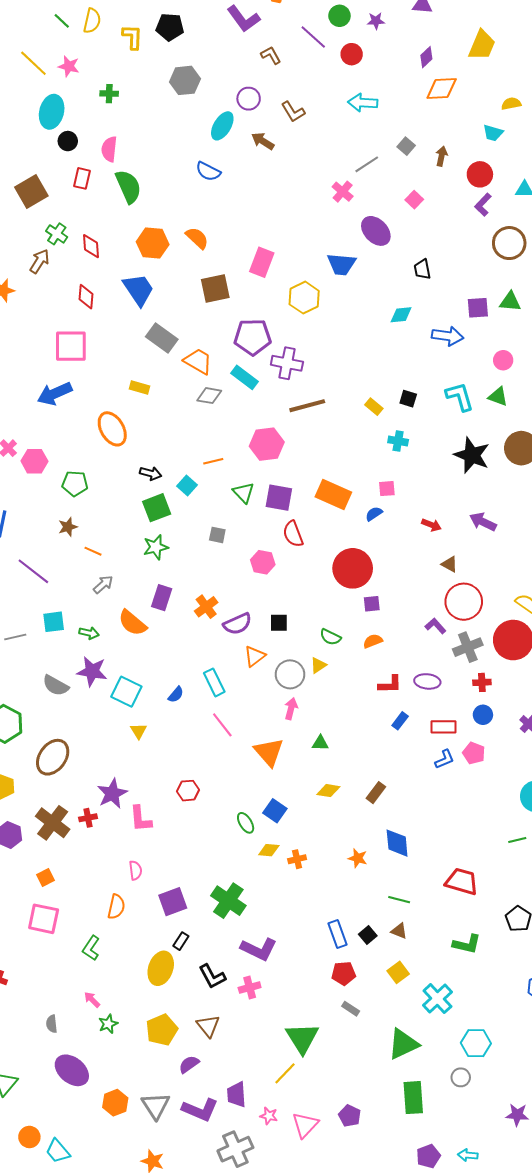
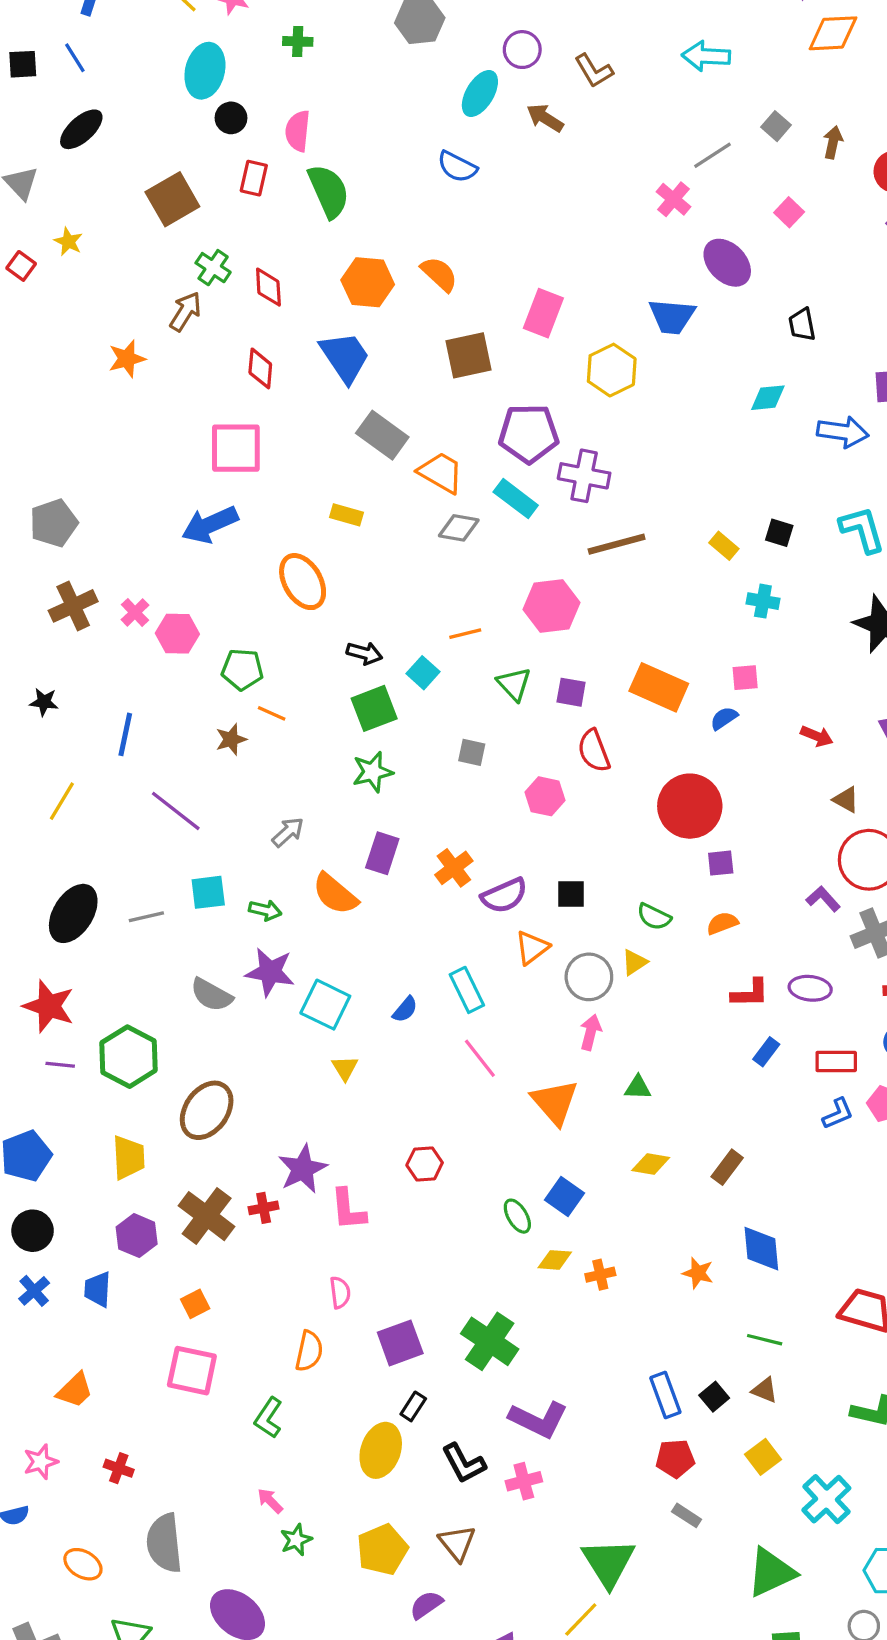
purple square: (279, 498) -> (571, 692), size x0.7
orange line: (93, 551) -> (272, 713), moved
gray semicircle: (52, 1024) -> (164, 1543), moved, size x2.0

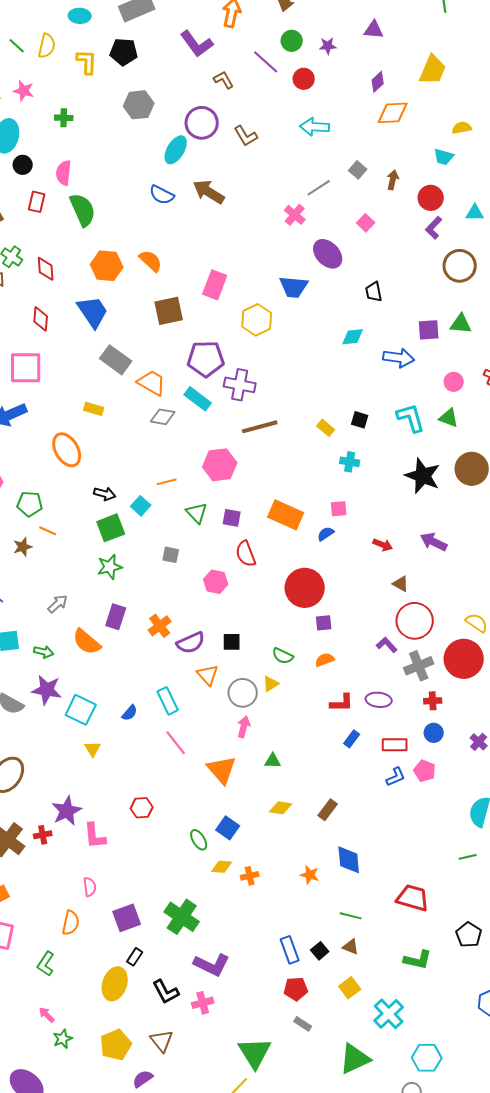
purple circle: (522, 50) -> (202, 123), size x1.4
brown arrow: (545, 118) -> (209, 192), moved, size x1.4
orange triangle: (532, 948) -> (208, 675), turned -35

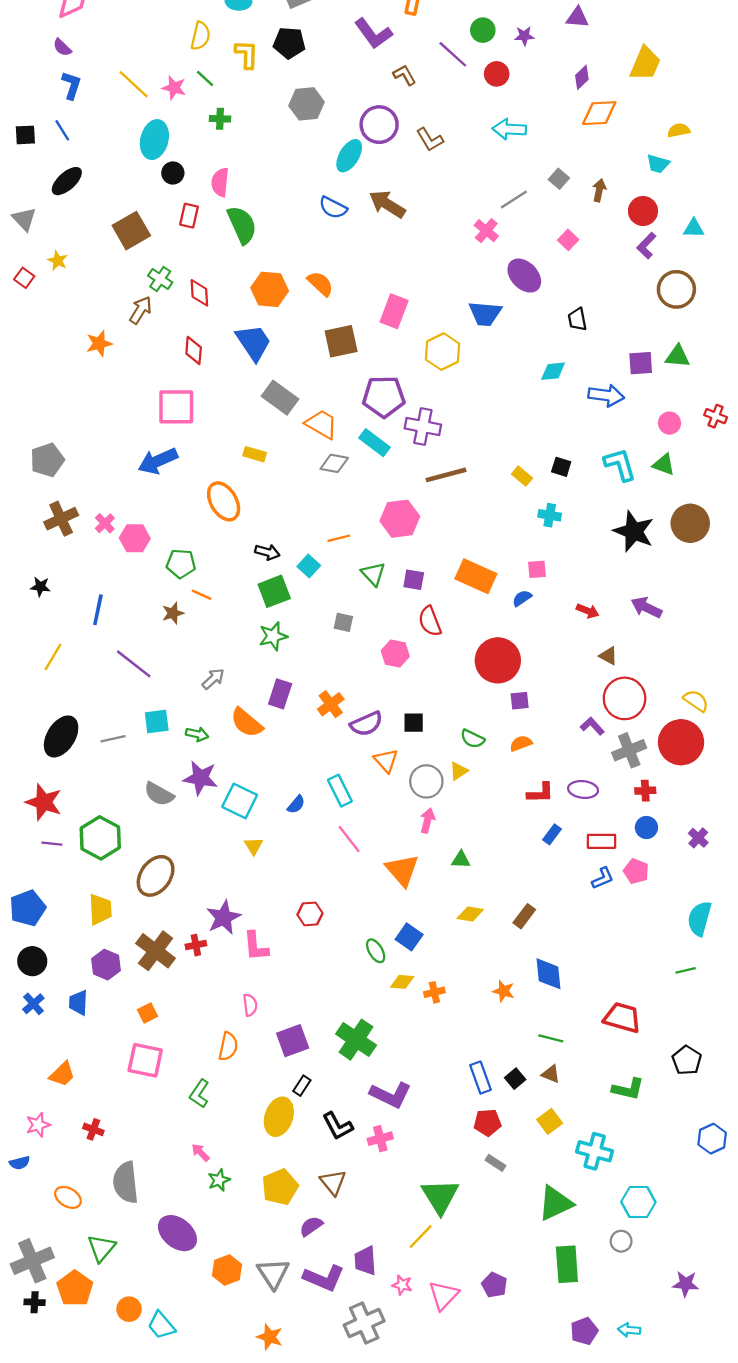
green line: (17, 46) -> (205, 79), moved
cyan cross: (389, 1014) -> (595, 1151), turned -32

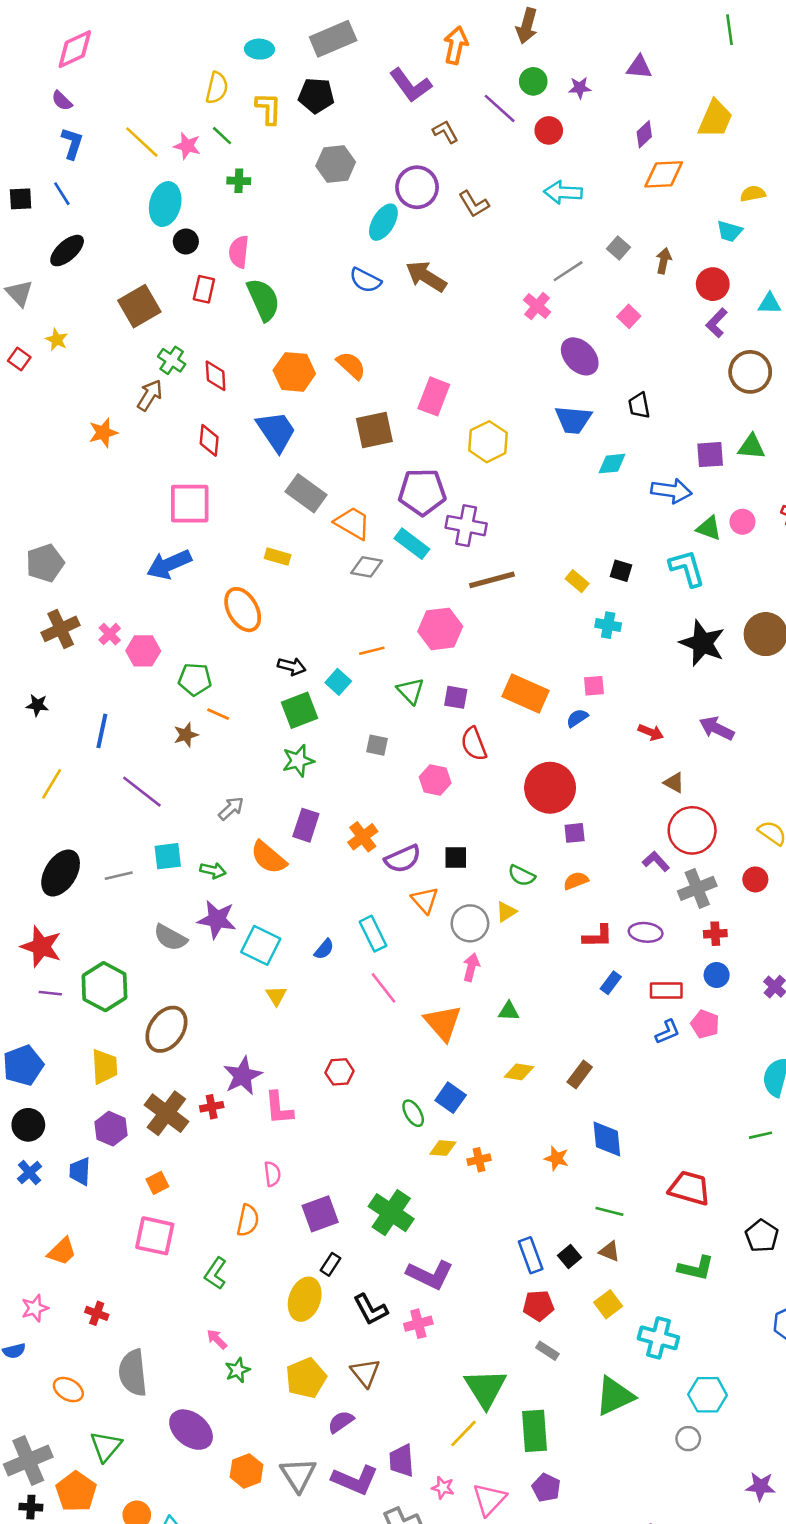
blue trapezoid: (485, 314) -> (573, 420), moved
green triangle: (664, 465) -> (709, 528), moved
red circle: (681, 742) -> (755, 879), size x0.5
green rectangle: (567, 1264) -> (535, 1431), moved

